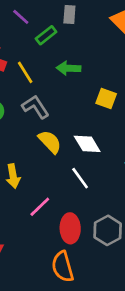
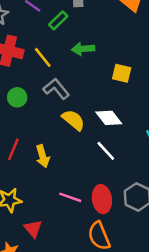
pink line: (40, 207) -> (70, 197), moved, turned 70

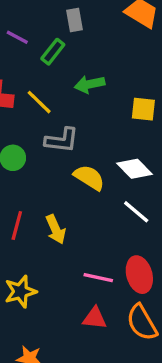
gray L-shape: (56, 89) -> (62, 140), turned 144
red triangle: (33, 229) -> (95, 318), moved, turned -36

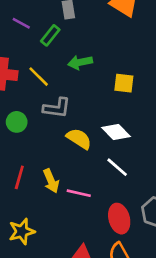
pink line: (98, 278) -> (79, 193), moved

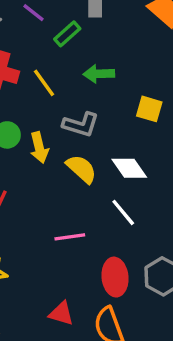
gray L-shape: (57, 108) -> (81, 125), moved
yellow arrow: (51, 181) -> (39, 148), moved
pink line: (79, 193) -> (70, 237), turned -30

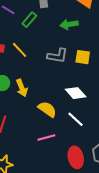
green arrow: (99, 74) -> (69, 24), moved
gray L-shape: (81, 125) -> (57, 56), moved
yellow semicircle: (81, 169) -> (47, 109), moved

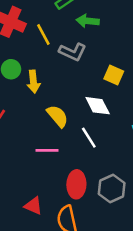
green arrow: (69, 24) -> (88, 21), moved
gray L-shape: (57, 56) -> (73, 52), moved
yellow square: (83, 57) -> (114, 75), moved

